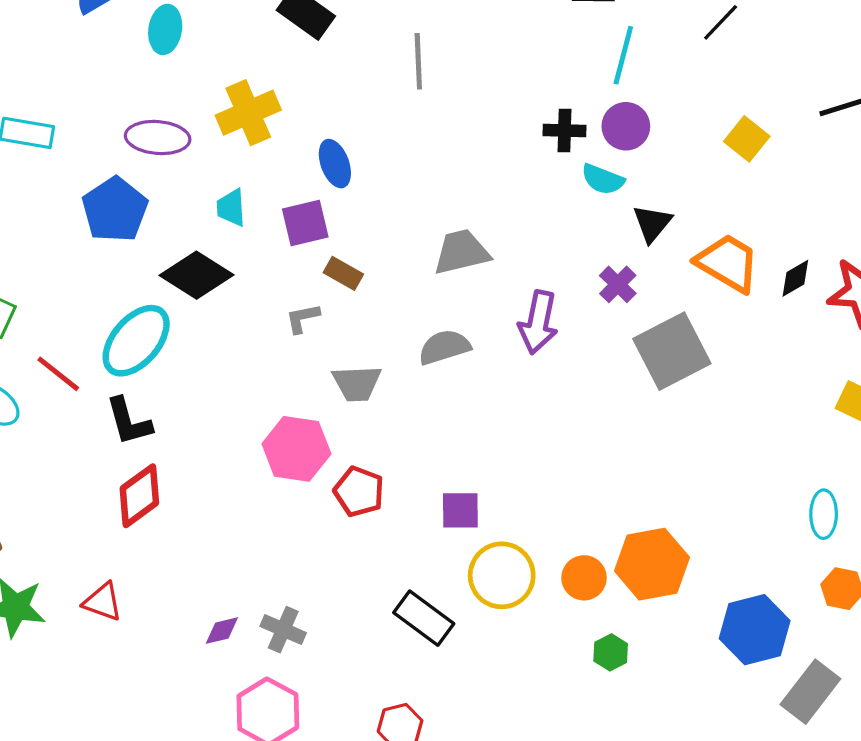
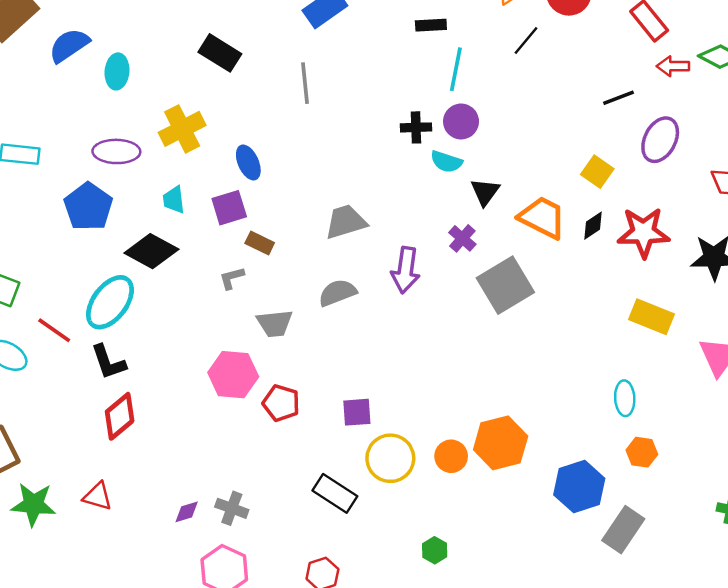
yellow square: (747, 139) -> (597, 172), moved
green hexagon: (611, 652) -> (435, 550), moved

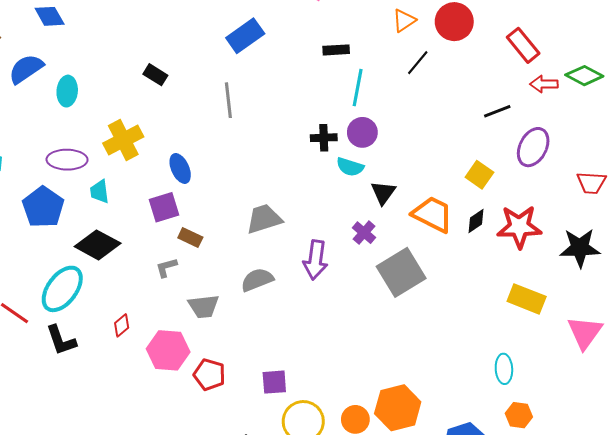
black rectangle: (220, 53) -> (155, 75), size x0.7
cyan trapezoid: (174, 200) -> (100, 192), moved
red diamond: (120, 416) -> (122, 325), moved, size x0.6

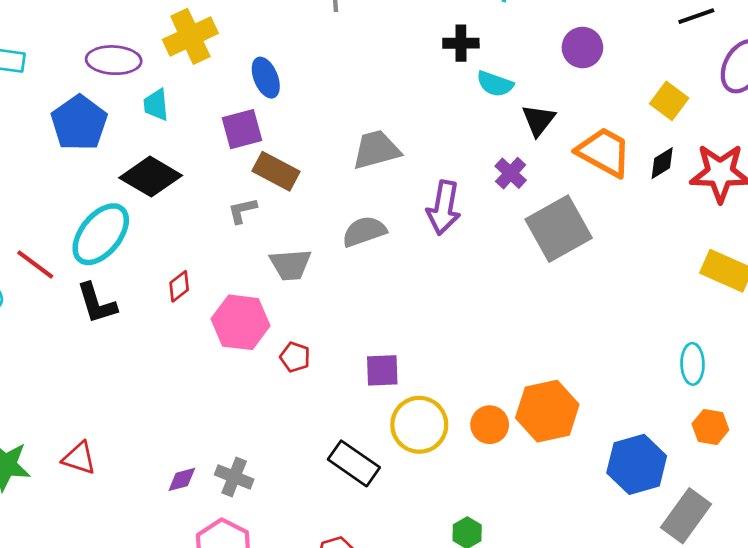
purple circle: (362, 132) -> (582, 48), moved
brown rectangle: (190, 237) -> (276, 171), size x1.4
red pentagon: (209, 375) -> (295, 357), size x0.7

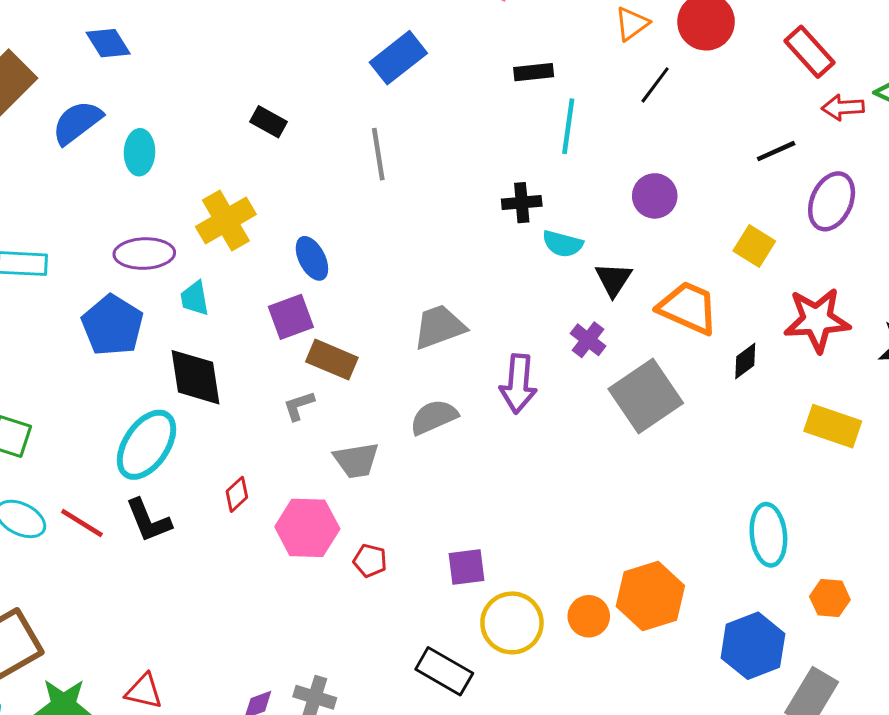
black diamond: (662, 163) -> (745, 361), moved
black diamond: (151, 177) -> (195, 377), turned 56
red line: (35, 265) -> (82, 523), moved
cyan ellipse: (693, 364) -> (768, 535), moved, size x1.4

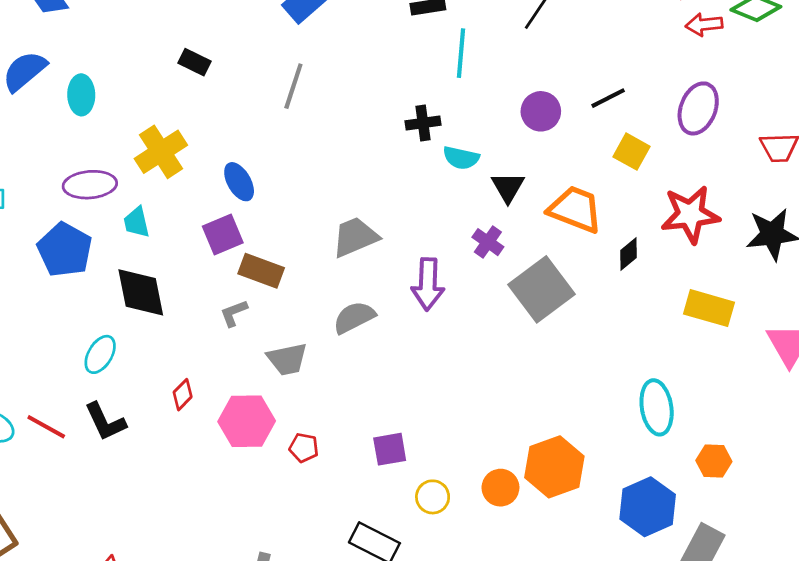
black line: (776, 151) -> (608, 98), moved
gray line: (378, 154) -> (293, 86), turned 30
cyan ellipse: (146, 445) -> (100, 354), size x0.6
yellow circle: (512, 623) -> (433, 497), size x0.6

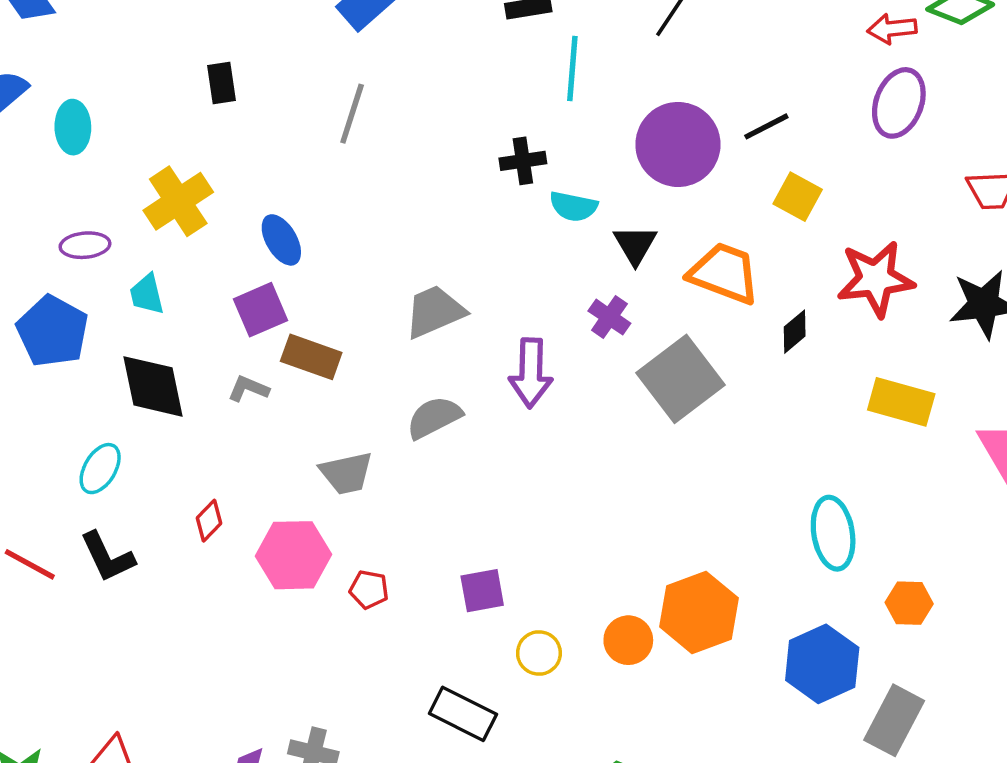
black rectangle: (194, 62) -> (222, 83), turned 56
purple ellipse: (698, 108) -> (899, 103), moved
purple circle: (541, 111) -> (678, 144), size x1.6
purple ellipse: (90, 185) -> (85, 245), size x0.7
gray L-shape: (234, 313) -> (248, 389), moved, turned 44

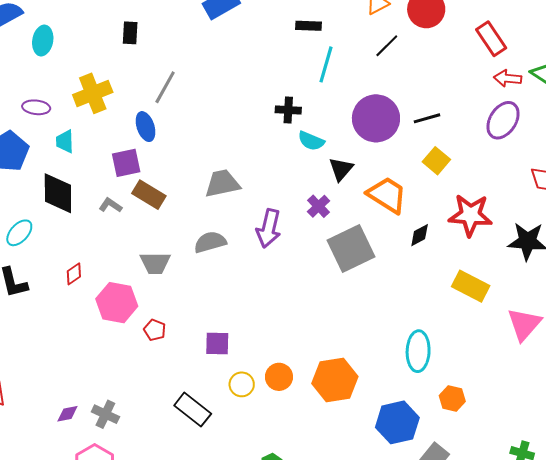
gray line: (352, 114) -> (165, 87), moved
orange circle: (628, 640) -> (279, 377), moved

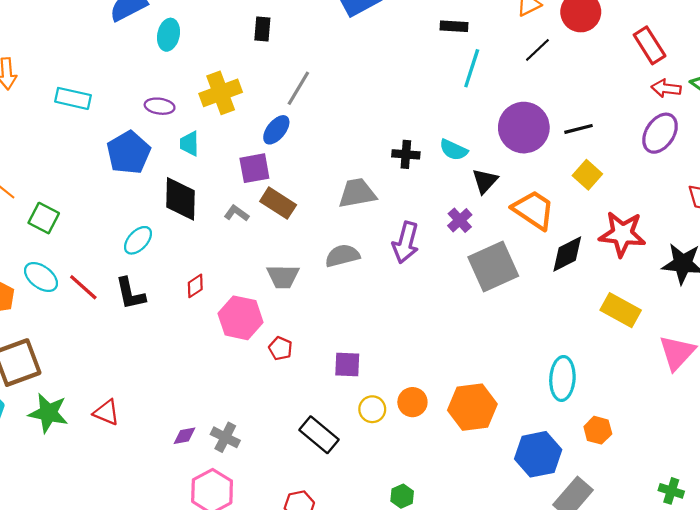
black cross: (288, 110) -> (406, 154), moved
blue ellipse: (146, 127) -> (276, 130), turned 56
black diamond: (420, 235) -> (567, 254), size x1.5

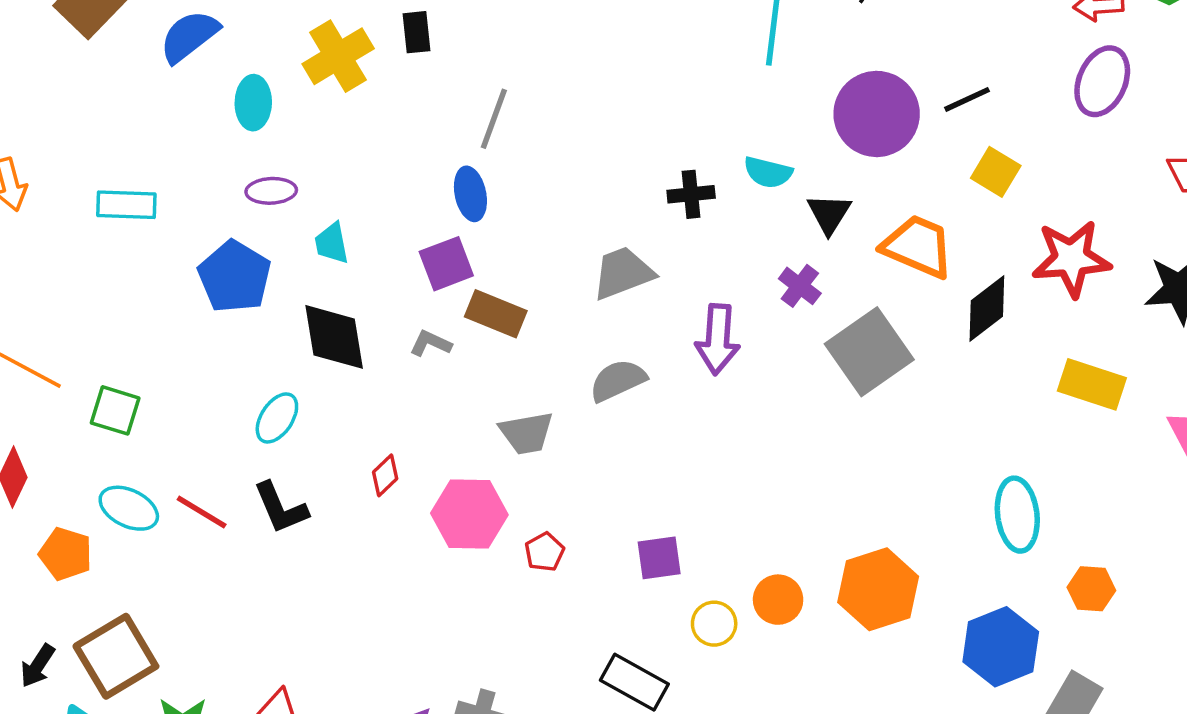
cyan ellipse: (168, 35) -> (253, 103), moved
yellow cross: (221, 93) -> (338, 56), moved
blue ellipse: (276, 130) -> (470, 194), turned -40
red pentagon: (280, 348) -> (544, 552), turned 30

